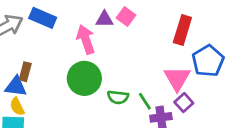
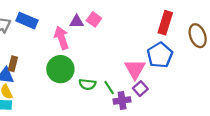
red rectangle: (182, 30) -> (165, 23), moved

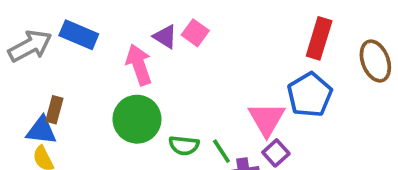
purple triangle: (77, 22) -> (165, 37), turned 32

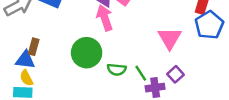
pink arrow: (139, 65) -> (105, 18), moved
blue pentagon: (310, 95) -> (209, 25), moved
pink triangle: (267, 119) -> (170, 38), moved

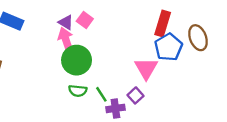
pink triangle: (170, 38) -> (146, 68), moved
green circle: (87, 53) -> (77, 60), moved

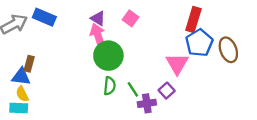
pink square: (85, 20) -> (131, 18), moved
brown ellipse: (198, 38) -> (228, 50), moved
green semicircle: (78, 91) -> (110, 86), turned -90

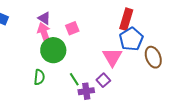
pink square: (131, 18) -> (72, 28), moved, turned 32
brown ellipse: (228, 50) -> (153, 57), moved
green semicircle: (110, 86) -> (39, 77), moved

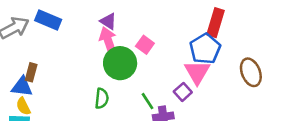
pink square: (72, 28) -> (145, 45), moved, turned -32
blue pentagon: (131, 39) -> (205, 49), moved
purple square: (103, 80) -> (183, 92), moved

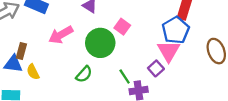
pink arrow: (108, 41) -> (61, 35), moved, turned -100
green semicircle: (102, 98) -> (84, 74), turned 36
yellow semicircle: (23, 106) -> (33, 72), moved

